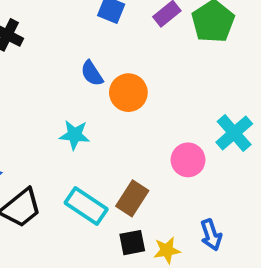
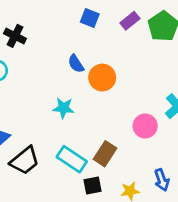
black square: (132, 243) -> (93, 186), moved

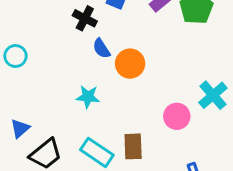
black cross: (15, 36) -> (85, 18), moved
brown rectangle: (105, 154) -> (133, 146), turned -35

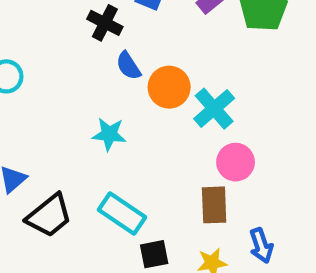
cyan cross: (213, 95) -> (214, 109), moved
brown rectangle: (133, 146) -> (214, 205), moved

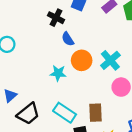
orange circle: (169, 87) -> (82, 60), moved
brown rectangle: (214, 205) -> (95, 113), moved

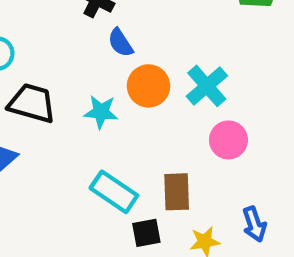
black trapezoid: (28, 114) -> (32, 103), moved, turned -125

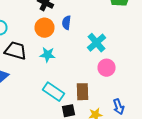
blue semicircle: (120, 43) -> (66, 23), moved, turned 40
orange circle: (149, 86) -> (44, 28), moved

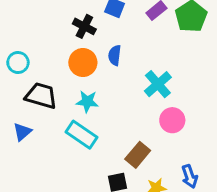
cyan rectangle: (54, 92) -> (81, 135), moved
brown rectangle: (82, 92) -> (138, 155), turned 42

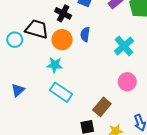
cyan cross: (158, 84) -> (124, 46), moved
black trapezoid: (41, 96) -> (37, 29), moved
cyan star: (87, 101) -> (55, 65), moved

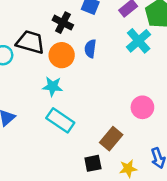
cyan cross: (124, 46) -> (139, 41), moved

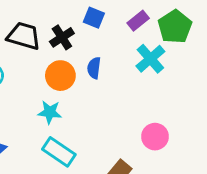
black cross: (63, 23) -> (62, 37), turned 30
black trapezoid: (30, 42) -> (24, 36), moved

